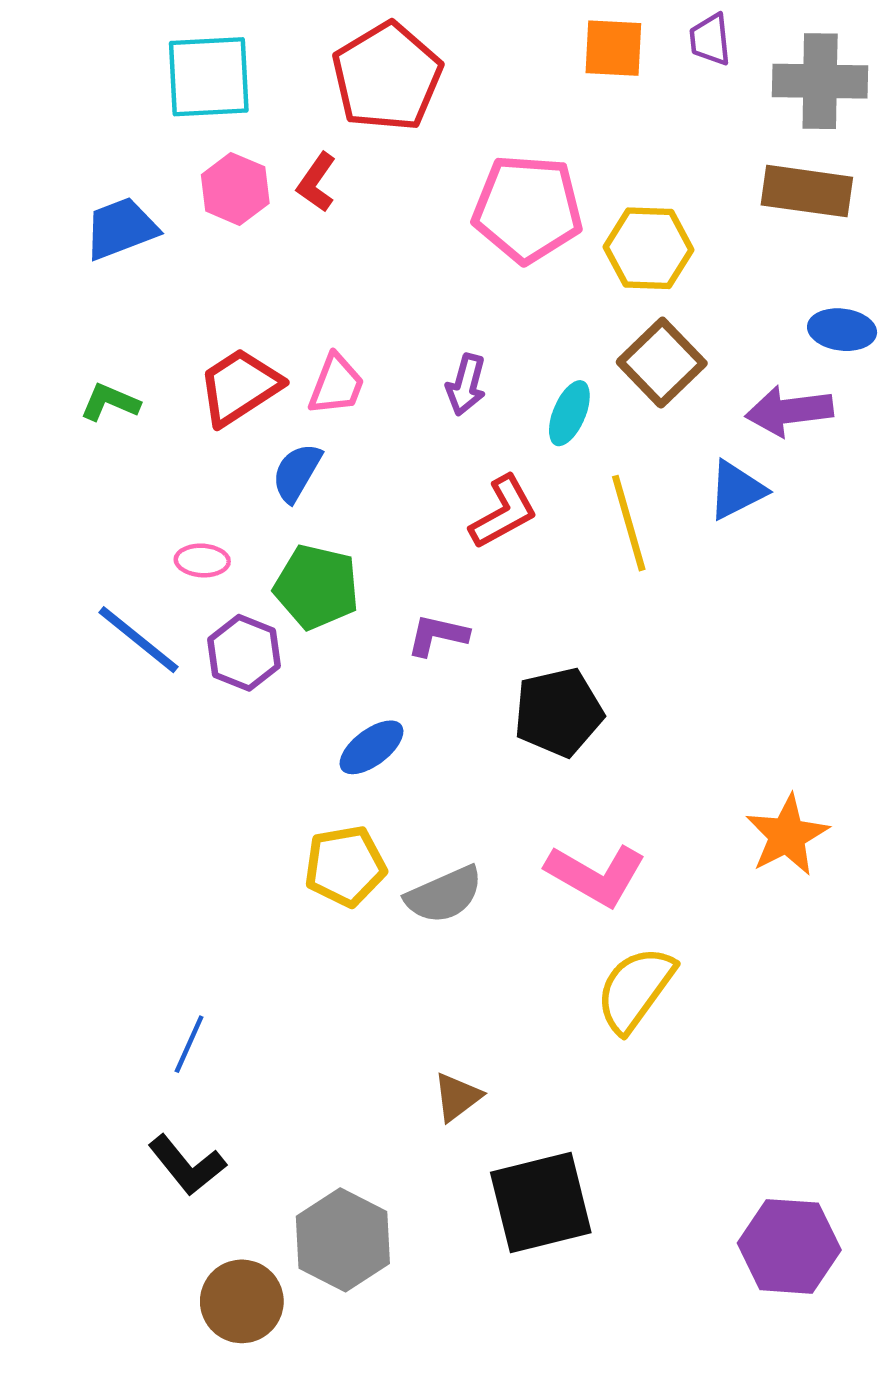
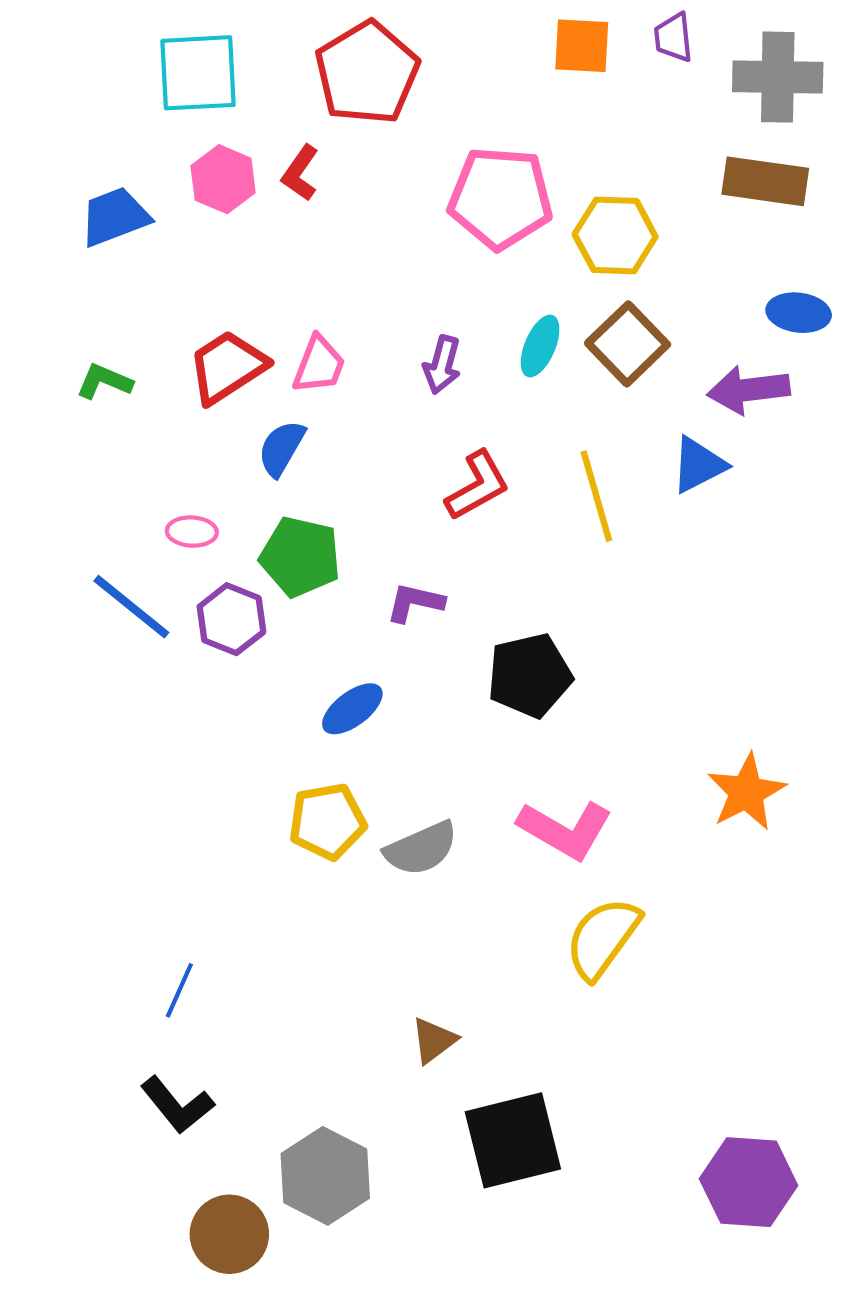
cyan ellipse: (569, 413) -> (540, 346), moved

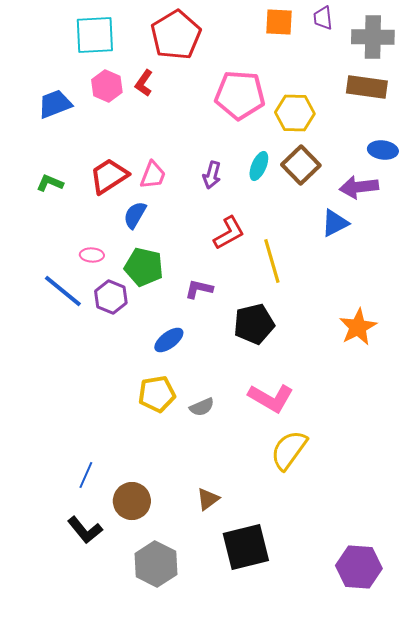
yellow line: (596, 496) -> (272, 261), moved
orange star: (746, 792) -> (358, 327), moved
gray semicircle: (421, 848) -> (202, 407), size x0.7
brown circle: (229, 1234) -> (132, 501), moved

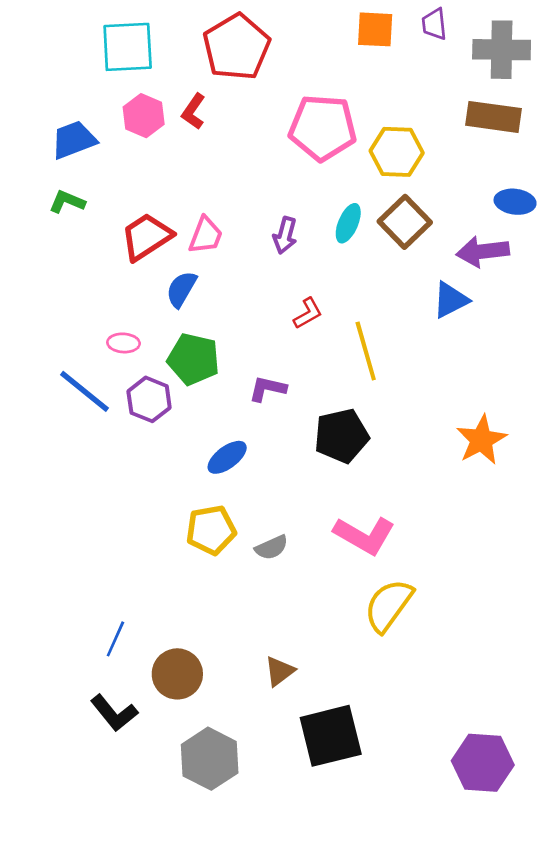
green L-shape: (50, 183) -> (67, 202), moved
red L-shape: (229, 233) -> (308, 313), size x0.7

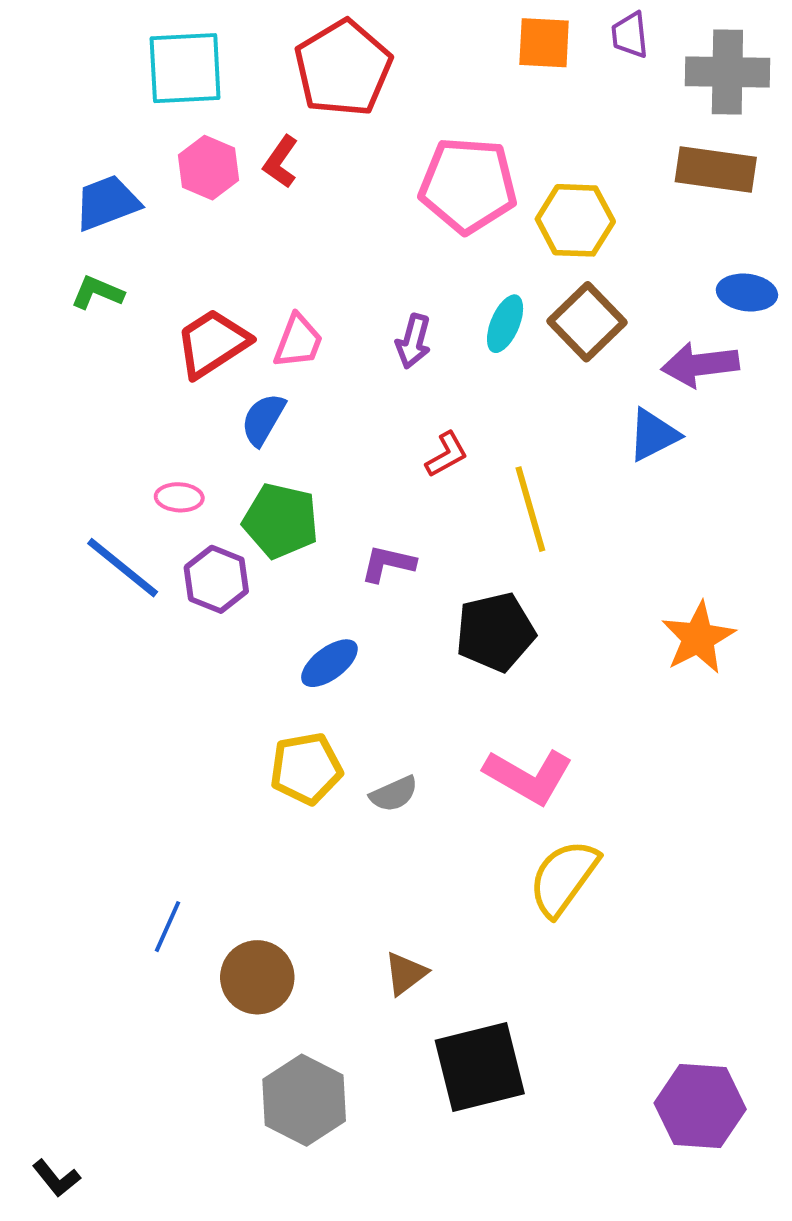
black L-shape: (114, 713) -> (56, 1178), moved, size x0.7

